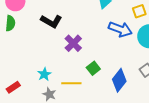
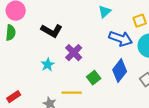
cyan star: (44, 74) -> (48, 65), moved
blue diamond: (119, 80) -> (120, 71), moved

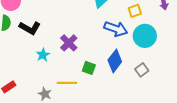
black L-shape: (52, 31) -> (30, 28), moved
green square: (94, 78) -> (89, 68), turned -32

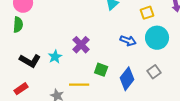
black L-shape: (30, 28) -> (30, 61), moved
blue arrow: (116, 29) -> (128, 41), moved, size x0.7
blue diamond: (115, 61) -> (127, 79), moved

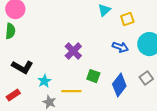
yellow square: (147, 13) -> (127, 19), moved
cyan star: (55, 57) -> (44, 81), moved

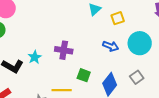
purple cross: (73, 51) -> (64, 50), turned -36
cyan star: (44, 81) -> (35, 57), moved

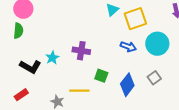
yellow square: (118, 18) -> (135, 19), size x1.6

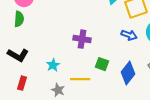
cyan star: (52, 58) -> (53, 65), moved
black L-shape: (30, 67) -> (18, 55), moved
red rectangle: (21, 95) -> (22, 83), turned -40

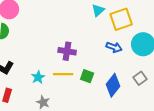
yellow line: (80, 79) -> (63, 74), moved

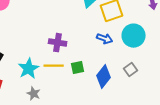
green square: (87, 76) -> (78, 68), turned -32
cyan star: (38, 77) -> (29, 69), size x1.5

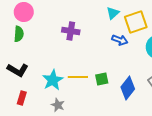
blue arrow: (105, 39) -> (120, 40), moved
purple cross: (58, 43) -> (71, 31), moved

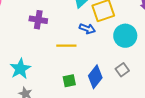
yellow line: (78, 77) -> (66, 46), moved
green square: (102, 79) -> (69, 81), moved

